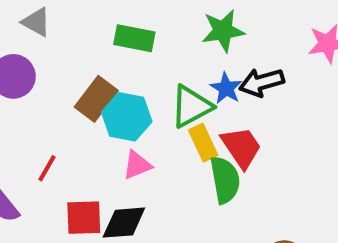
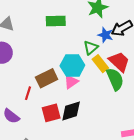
brown rectangle: (96, 99) -> (47, 78), moved, turned 40
green triangle: (191, 106) -> (91, 48), size x0.7
cyan hexagon: (127, 117) -> (72, 66), moved

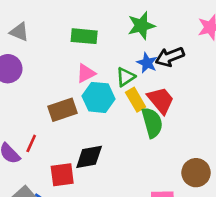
pink triangle: (71, 82) -> (86, 73), moved
red line: (28, 93) -> (31, 143), moved
red square: (51, 113) -> (62, 175), moved

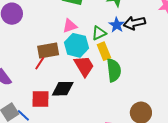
red trapezoid: (161, 100) -> (84, 66), moved
red line: (31, 143) -> (40, 63), moved

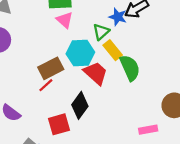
pink triangle: (70, 26) -> (65, 20), moved, turned -42
red line: (40, 63) -> (46, 85), turned 32
black diamond: (63, 89) -> (80, 105), turned -35

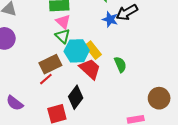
green triangle: (101, 32) -> (63, 36), moved, turned -35
yellow rectangle: (113, 50) -> (93, 50), moved
green semicircle: (130, 68) -> (120, 64), size x0.7

